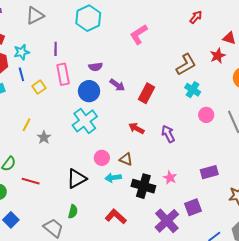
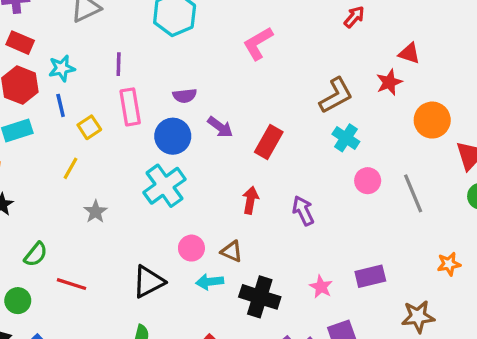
yellow line: (26, 125) -> (70, 168), moved
red arrow: (136, 128) -> (250, 200), turned 70
pink star: (170, 178) -> (321, 287), moved

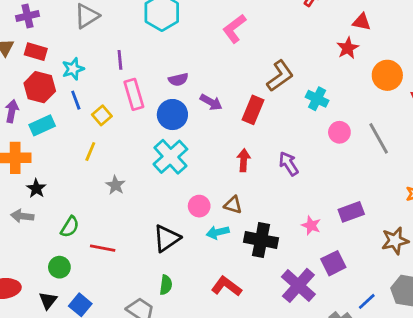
brown L-shape: (336, 95) -> (280, 76), moved

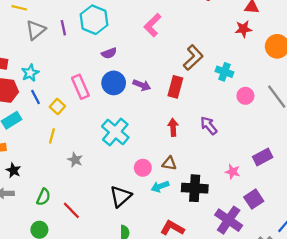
red star: (348, 48) -> (243, 29), turned 30
purple line: (120, 60) -> (63, 28), moved
purple semicircle: (178, 80) -> (109, 53), moved
blue circle: (172, 115) -> (114, 83), moved
red line: (103, 248) -> (71, 210), turned 42

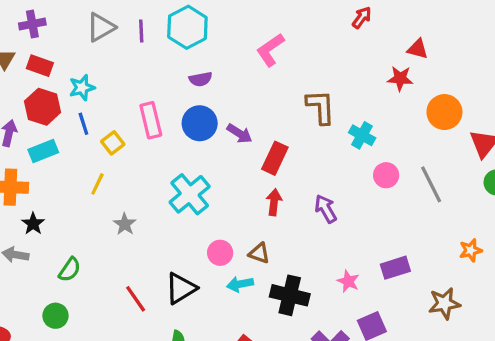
brown L-shape: (193, 58) -> (321, 107), turned -60
red rectangle: (175, 87) -> (275, 158), moved
red line: (71, 210) -> (136, 299), moved

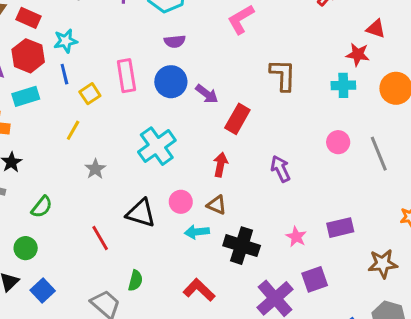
cyan cross: (362, 135) -> (343, 85), moved, turned -35
red arrow: (274, 202) -> (220, 165), moved
black triangle: (181, 288) -> (141, 213), moved, turned 44

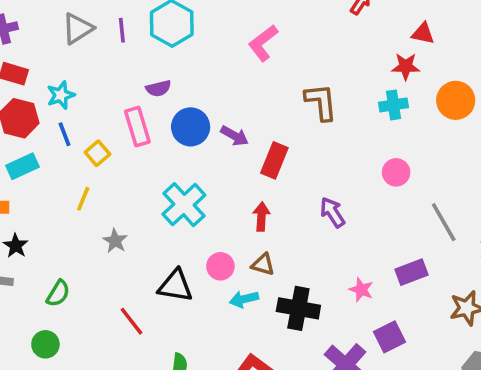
purple semicircle: (175, 41) -> (158, 88), moved
gray line: (379, 154) -> (444, 222), moved

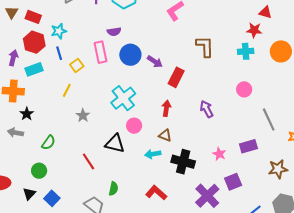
pink circle: (220, 266) -> (134, 126), moved

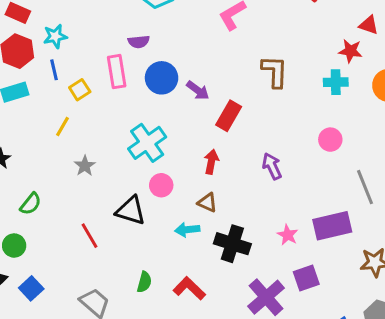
purple rectangle: (248, 146) -> (332, 226), size x1.4
green semicircle: (113, 189) -> (144, 282), moved

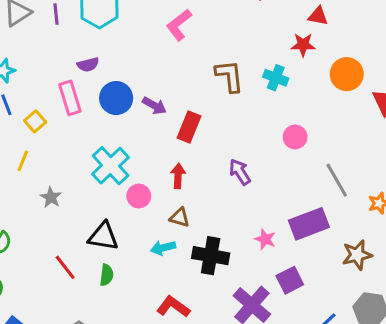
cyan cross: (336, 82) -> (276, 78), moved, turned 30
pink circle: (161, 185) -> (139, 196), moved
green semicircle: (144, 282) -> (107, 275), moved

